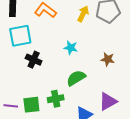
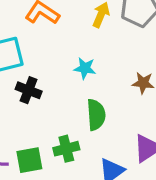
green semicircle: (76, 78) -> (96, 115), turned 120

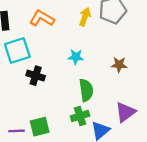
green cross: (66, 149) -> (80, 116), moved

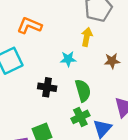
yellow arrow: (85, 17) -> (87, 37), moved
black cross: (36, 76) -> (47, 87), moved

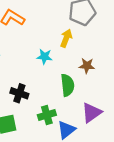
black cross: (47, 87) -> (19, 93), moved
green semicircle: (83, 91) -> (67, 85), moved

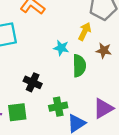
brown star: (87, 66) -> (104, 51), moved
green semicircle: (67, 85) -> (79, 66), moved

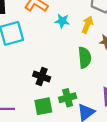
cyan star: (61, 48) -> (62, 21), moved
green square: (17, 112) -> (43, 106), moved

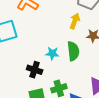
cyan star: (62, 21) -> (52, 53), moved

